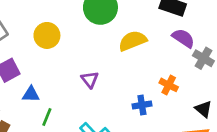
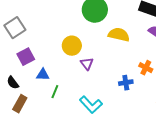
yellow circle: (47, 35) -> (72, 46), moved
yellow semicircle: (133, 41) -> (119, 35), turned 35

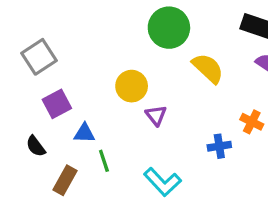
yellow semicircle: (119, 35) -> (208, 68), turned 30
green line: (55, 92) -> (104, 161), turned -40
brown rectangle: (20, 104) -> (65, 180), moved

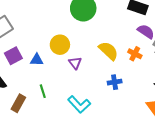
yellow semicircle: (208, 68) -> (108, 51), moved
orange cross: (252, 122) -> (135, 54), moved
blue triangle: (84, 133) -> (37, 60), moved

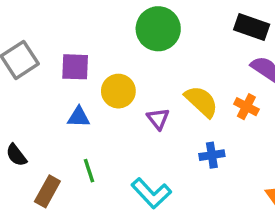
purple square: (13, 56) -> (75, 67), moved, turned 30
purple triangle: (75, 63) -> (158, 119), moved

